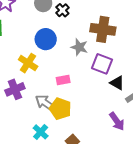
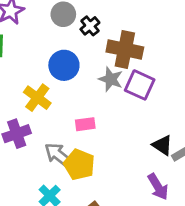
brown cross: (103, 29) -> (125, 49), moved
purple square: (102, 64) -> (140, 85), moved
black triangle: (117, 83) -> (162, 145), moved

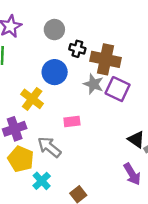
black cross: (90, 26) -> (77, 49), moved, turned -35
yellow pentagon: (79, 165) -> (21, 159), moved

